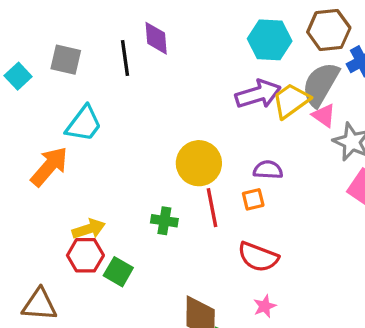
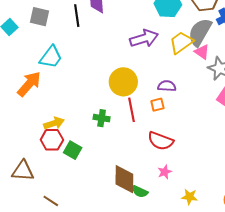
purple arrow: (258, 94) -> (144, 38), moved

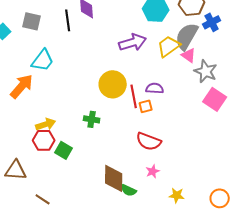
red line: (132, 110) -> (134, 96), moved

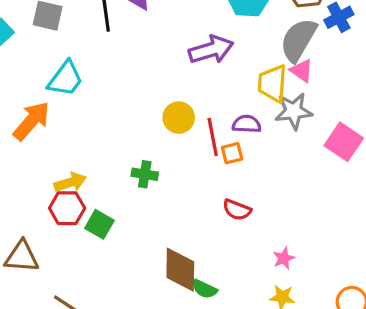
yellow trapezoid: (169, 46) -> (273, 84), moved, turned -50
gray star: (206, 71) -> (294, 111), moved, turned -30
yellow circle: (113, 84) -> (179, 118), size x0.7
red semicircle: (149, 141) -> (237, 210), size x0.7
pink star: (153, 171) -> (284, 258), moved

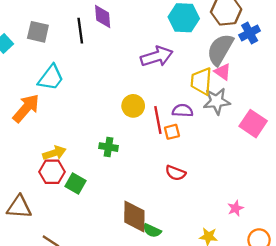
pink star: (284, 258) -> (235, 208), moved

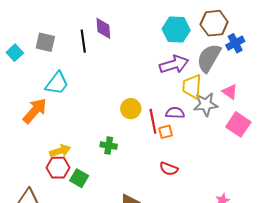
purple arrow: (157, 57) -> (174, 64), moved
pink triangle: (223, 72) -> (230, 92), moved

